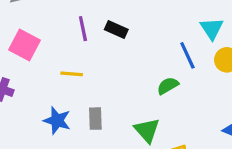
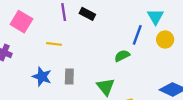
blue line: (187, 55) -> (137, 35), turned 42

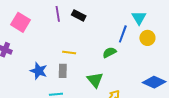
yellow line: (54, 44) -> (69, 52), moved

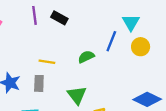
green semicircle: (109, 52) -> (86, 57), moved

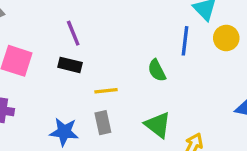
black rectangle: (59, 18) -> (70, 65), moved
green semicircle: (86, 57) -> (157, 70), turned -77

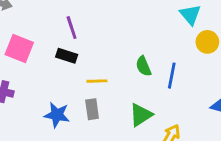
blue line: (185, 41) -> (172, 76), moved
green triangle: (158, 125) -> (141, 115), turned 45

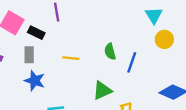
black rectangle: (67, 56) -> (36, 33), moved
gray rectangle: (92, 109) -> (29, 55), moved

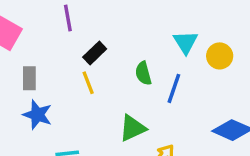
cyan triangle: (154, 15) -> (186, 42), moved
black rectangle: (36, 33) -> (95, 53), moved, turned -70
yellow line: (71, 58) -> (88, 83), turned 63

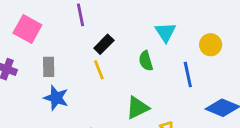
cyan triangle: (186, 42) -> (166, 32), moved
blue line: (174, 88) -> (188, 75), moved, turned -30

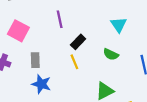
cyan triangle: (166, 32) -> (119, 25), moved
green semicircle: (146, 61) -> (111, 54), turned -48

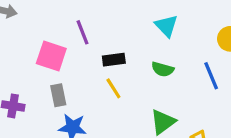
pink square: (18, 31) -> (51, 56), moved
black rectangle: (78, 42) -> (114, 60), turned 48

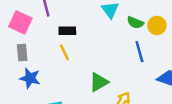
green semicircle: (163, 69) -> (135, 23), moved

